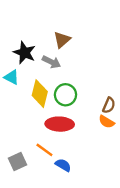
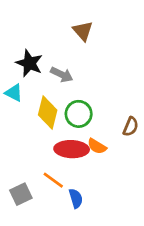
brown triangle: (62, 40) -> (83, 31), moved, turned -30
orange semicircle: (107, 122) -> (97, 146), moved
blue semicircle: (63, 165) -> (76, 198), turned 42

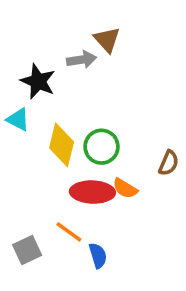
gray arrow: (62, 75) -> (82, 60), moved, turned -35

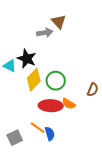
black star: (38, 81) -> (27, 59), moved
yellow diamond: (62, 145) -> (34, 80), turned 30
blue semicircle: (98, 256) -> (50, 134), moved

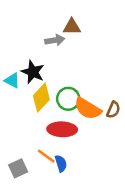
brown triangle: (59, 22) -> (72, 27), turned -49
orange semicircle: (69, 104) -> (88, 109), moved, size x1.6

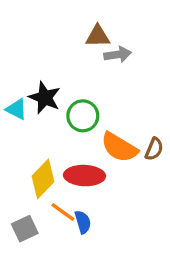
gray arrow: (55, 40) -> (118, 54), moved
yellow diamond: (41, 98) -> (43, 179), moved
green circle: (68, 99) -> (83, 116), moved

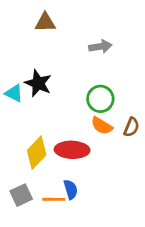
brown triangle: (98, 36) -> (45, 22), moved
green circle: (83, 116) -> (100, 99), moved
orange semicircle: (119, 147) -> (102, 126), size x0.7
orange line: (63, 212) -> (54, 199), moved, turned -35

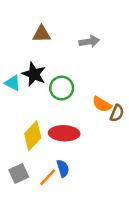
brown triangle: (45, 22) -> (41, 34), moved
green circle: (100, 99) -> (62, 88), moved
orange semicircle: (102, 126) -> (102, 104), moved
orange line: (54, 199) -> (48, 177), turned -48

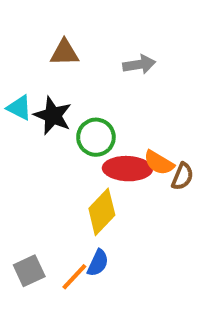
cyan triangle: (13, 83) -> (19, 108), moved
red ellipse: (64, 133) -> (127, 169), moved
yellow diamond: (33, 136) -> (102, 212), moved
blue semicircle: (63, 168) -> (98, 263), turned 42

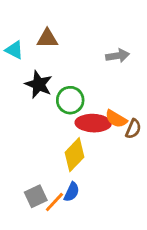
gray arrow: (139, 64) -> (118, 56), moved
cyan triangle: (19, 108) -> (14, 50), moved
gray square: (29, 271) -> (36, 196), moved

